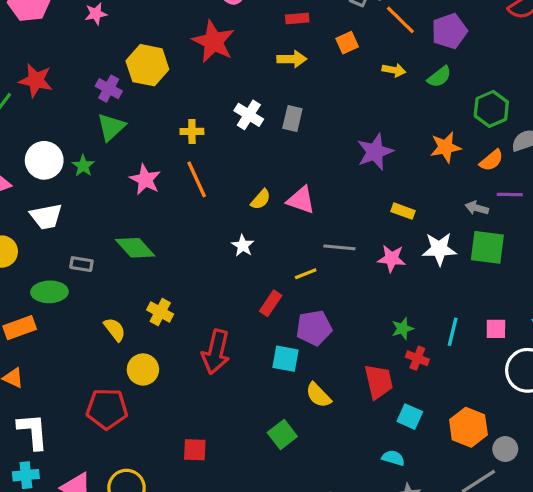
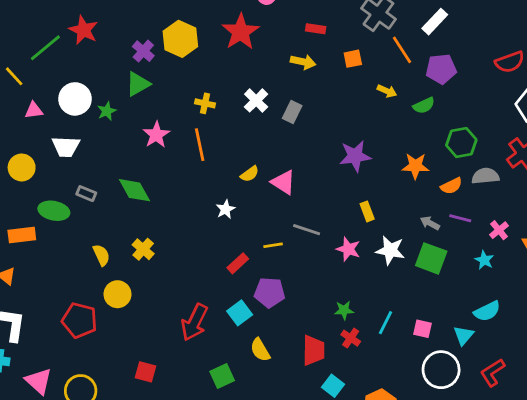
yellow rectangle: (403, 211) -> (367, 211), turned 36
red arrow: (216, 352) -> (194, 322), moved
cyan square: (285, 359) -> (240, 313), turned 30

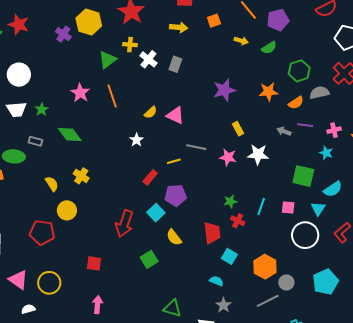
green triangle: (138, 84) -> (107, 60), moved
yellow cross: (205, 103) -> (130, 45), moved
green star: (107, 111) -> (42, 109), moved
pink cross: (499, 230) -> (334, 130), turned 32
green square: (431, 258) -> (303, 176), moved

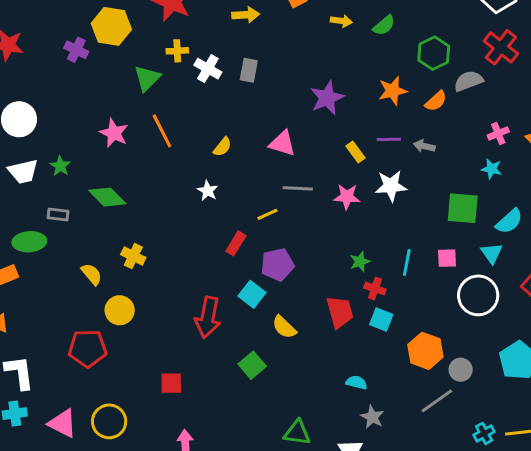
pink triangle: (175, 115) -> (282, 143), moved
purple line: (305, 125) -> (389, 139), moved
cyan square: (229, 256) -> (381, 320), moved

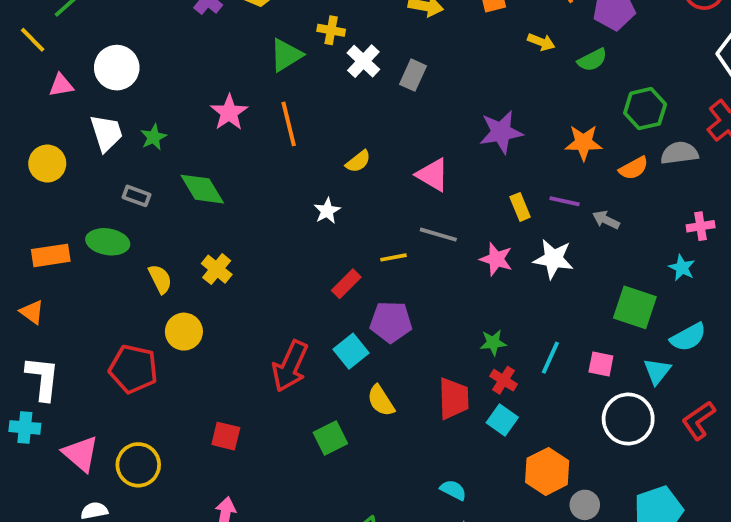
white trapezoid: (23, 172) -> (106, 133), turned -108
green ellipse: (29, 242) -> (108, 242), moved

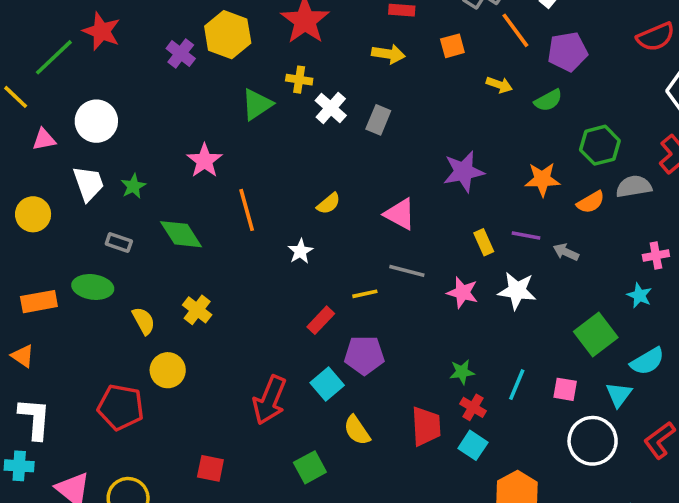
orange line: (289, 124) -> (247, 210), moved
green square: (635, 307) -> (596, 334), turned 36

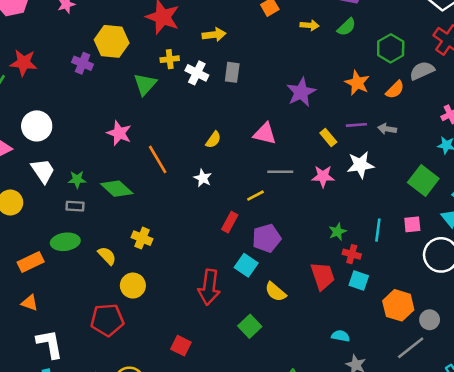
yellow arrow: (388, 54) -> (214, 35), moved
orange star: (542, 179) -> (357, 83), turned -30
green star: (133, 186) -> (77, 180), moved, turned -30
red square: (210, 468) -> (181, 346), turned 30

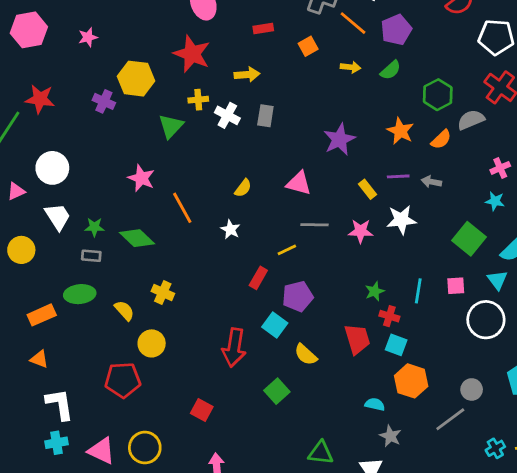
orange hexagon: (398, 305) -> (411, 381), moved

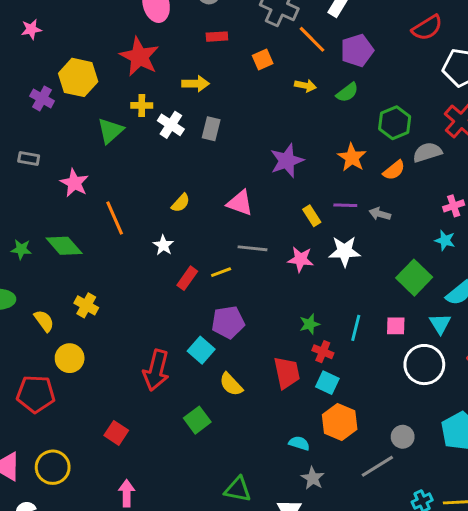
green star: (94, 227) -> (21, 249), moved
gray rectangle: (91, 256) -> (29, 158), moved
red rectangle: (258, 278) -> (187, 278), moved

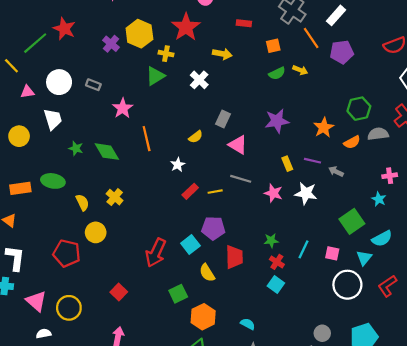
green semicircle: (347, 92) -> (277, 73), moved
yellow cross: (142, 105) -> (166, 54), moved
gray rectangle: (211, 129) -> (223, 119), moved
red trapezoid: (287, 373) -> (234, 257), moved
orange hexagon: (340, 422) -> (203, 317), moved

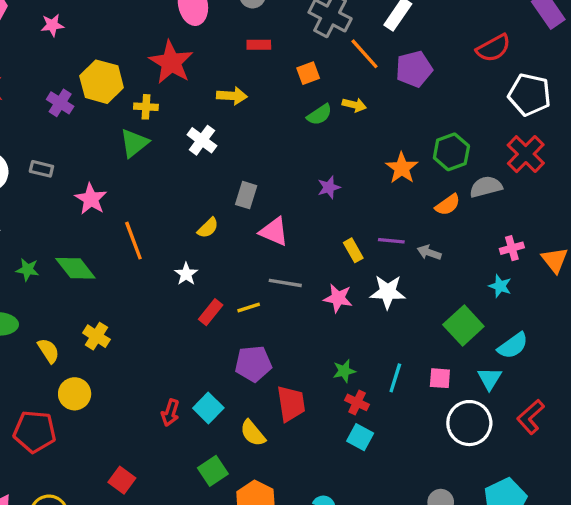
purple star: (277, 121) -> (329, 187), size x0.6
orange star: (324, 128) -> (402, 168), moved
cyan square: (190, 244) -> (208, 408), moved
red arrow: (156, 253) -> (170, 413), size x0.6

